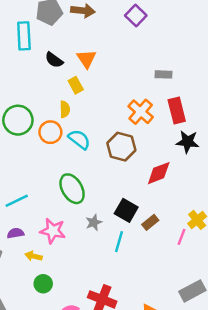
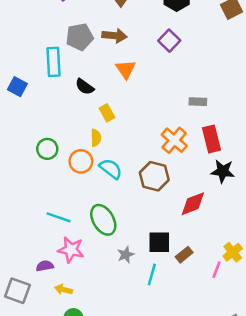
orange triangle: (86, 59) -> (126, 69), moved
green circle: (18, 120) -> (47, 149), size x0.7
cyan line: (17, 201) -> (58, 217), moved, turned 45
black square: (126, 210) -> (159, 242), turned -30
pink star: (53, 231) -> (71, 250), moved

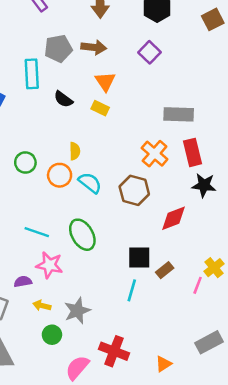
gray rectangle: (198, 102) -> (179, 114), size x1.6
yellow rectangle: (107, 113) -> (100, 108), moved, turned -35
gray star: (126, 255) -> (77, 311), moved, size x1.5

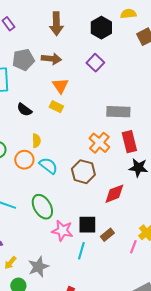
black semicircle: (63, 99) -> (24, 110), moved
pink star: (49, 265) -> (62, 231), moved
yellow arrow: (42, 306) -> (10, 263), turned -64

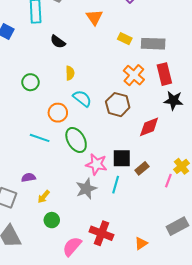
yellow rectangle: (56, 107) -> (125, 39), moved
orange circle: (24, 160) -> (58, 113), moved
gray star: (38, 267) -> (86, 189), moved

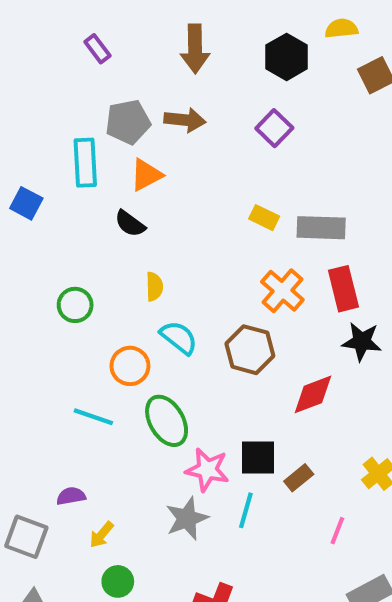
orange triangle: (94, 17) -> (146, 175), moved, turned 36
pink line: (168, 181) -> (337, 531), moved

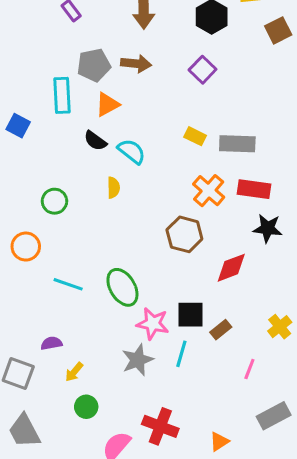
red rectangle: (343, 289) -> (254, 189), turned -68
cyan semicircle: (179, 337) -> (132, 151), moved
orange circle: (130, 366) -> (26, 247), moved

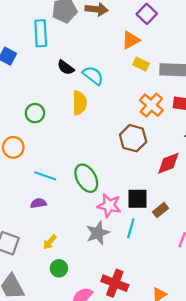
orange triangle: (107, 104) -> (131, 40), moved
yellow semicircle: (113, 188) -> (79, 103), size x1.5
purple semicircle: (51, 343) -> (38, 203), moved

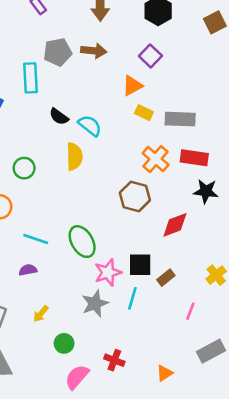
pink star: (109, 206) -> (108, 273), turned -30
green circle: (59, 268) -> (64, 343), moved
red cross: (115, 283) -> (114, 360), size x0.7

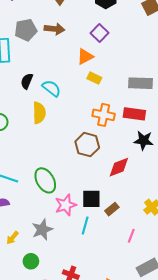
black semicircle: (59, 117) -> (27, 81), turned 77
gray rectangle: (180, 119) -> (140, 83), moved
orange cross: (156, 159) -> (104, 115), turned -30
gray star: (95, 303) -> (42, 230), moved

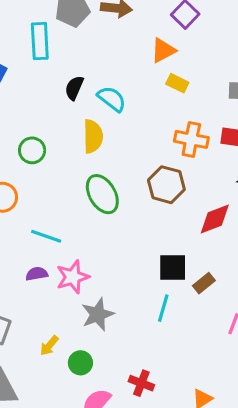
green ellipse: (45, 180) -> (102, 194), moved
pink star: (66, 205) -> (73, 277), moved
yellow arrow: (12, 238) -> (49, 346), moved

